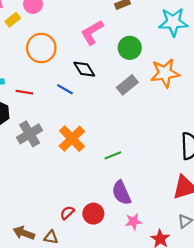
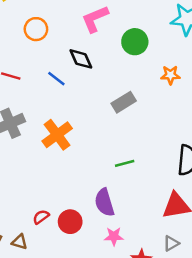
orange circle: (41, 48) -> (36, 29), size x0.7
orange star: (165, 73) -> (170, 75), size x0.6
gray rectangle: (127, 85) -> (124, 102), moved
green line: (113, 155) -> (125, 163), moved

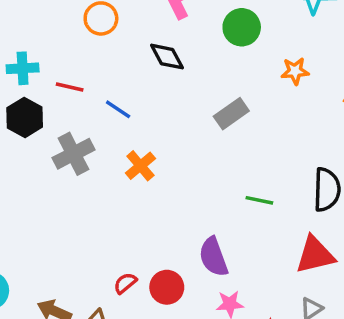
blue line: (56, 79) -> (118, 109), moved
orange cross: (57, 135) -> (140, 166), size x0.7
green line: (125, 163) -> (259, 200), moved, turned 30

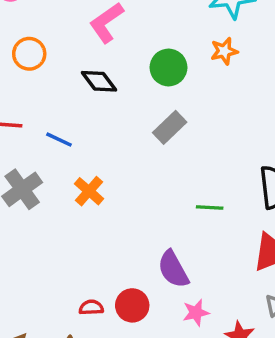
green circle: (242, 27) -> (168, 67), moved
orange star: (295, 71) -> (224, 51), moved
red semicircle: (125, 283) -> (91, 307), turned 45

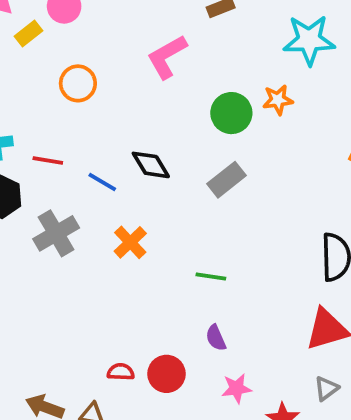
orange star: (224, 51) -> (278, 100), moved
black diamond: (99, 81) -> (151, 165), moved
green line: (210, 208) -> (211, 276), moved
purple semicircle: (173, 269) -> (216, 338), size x0.6

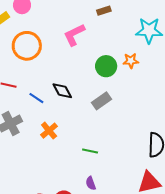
orange circle: (78, 83) -> (27, 46), size x1.5

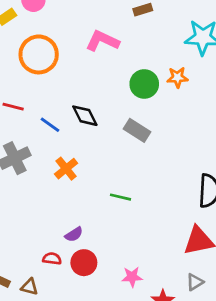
pink L-shape: (74, 35) -> (102, 41), turned 50
gray rectangle: (101, 101) -> (137, 130), turned 66
purple semicircle: (91, 183) -> (74, 234), moved, turned -104

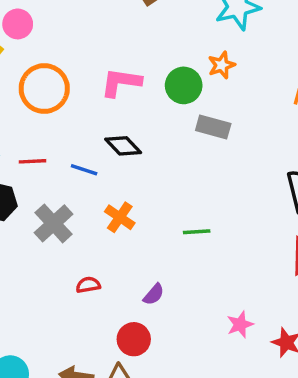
pink L-shape: (102, 41) -> (121, 82), moved
gray rectangle: (137, 130) -> (213, 127), moved
red semicircle: (52, 259) -> (88, 285), moved
red circle: (84, 263) -> (134, 339), moved

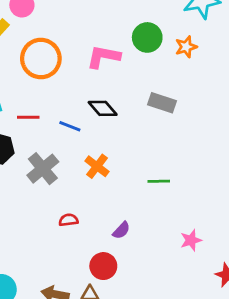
green circle: (184, 85) -> (147, 37), moved
gray rectangle: (213, 127) -> (162, 103), moved
pink star: (240, 325) -> (191, 240), moved

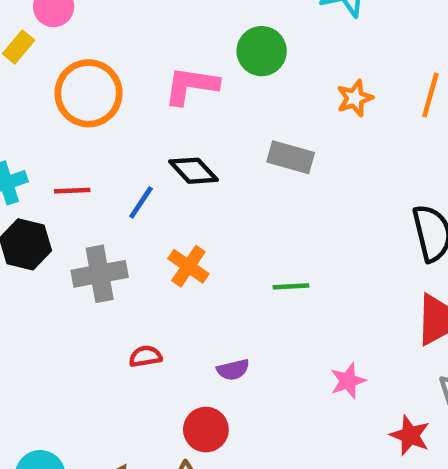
orange star: (186, 47) -> (355, 98), moved
blue line: (70, 126) -> (141, 202), turned -75
gray cross: (43, 169) -> (100, 274), turned 32
purple semicircle: (121, 230) -> (233, 370), turned 36

